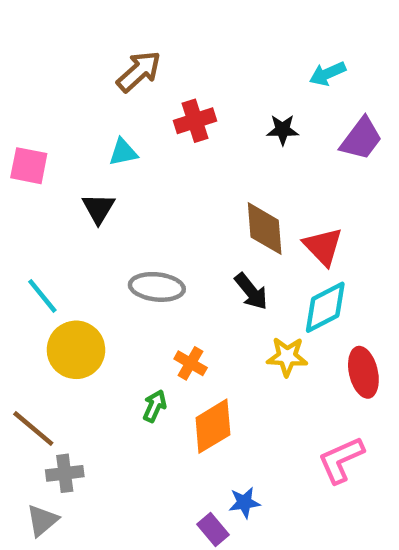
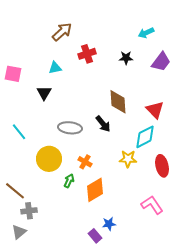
red triangle: (323, 247) -> (155, 110), moved
black arrow: (251, 291) -> (103, 124), moved
yellow circle: (76, 350) -> (49, 159), moved
pink L-shape: (341, 460) -> (152, 205), turned 80

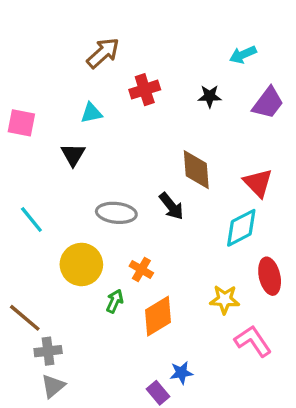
yellow star: (128, 159) -> (225, 299), moved
gray triangle: (19, 232) -> (53, 386), moved

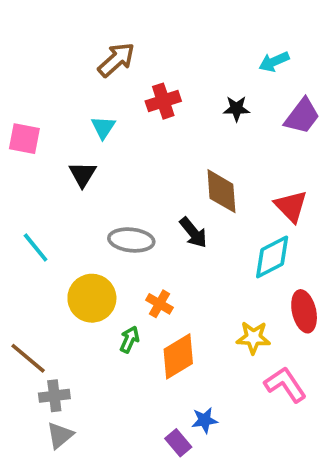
cyan triangle: (91, 113) -> (103, 127), turned -45

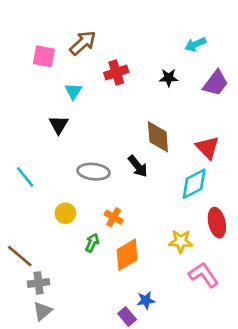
pink square: (24, 139) -> (44, 56), moved
yellow circle: (92, 298) -> (65, 213), size x0.6

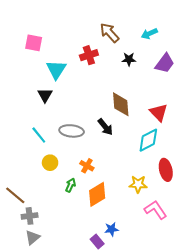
brown arrow: (83, 43) -> (109, 33), moved, turned -90
cyan triangle: (73, 91) -> (56, 70), size x1.5
cyan line: (25, 177) -> (39, 135), moved

